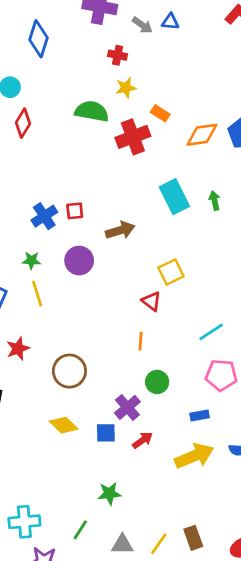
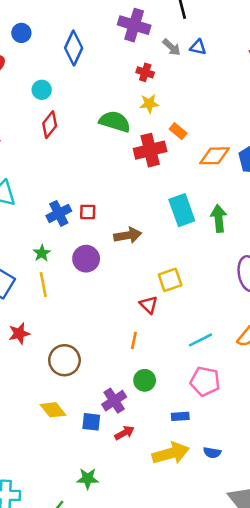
green arrow: (215, 201) -> (219, 218), size x1.5
green star: (31, 260) -> (42, 253), turned 30

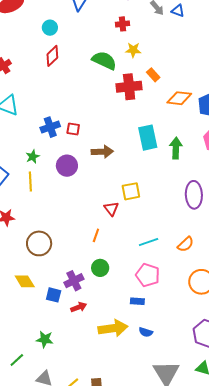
red cross: (145, 72) -> (122, 24), moved, turned -32
blue rectangle: (180, 416) -> (137, 301), moved

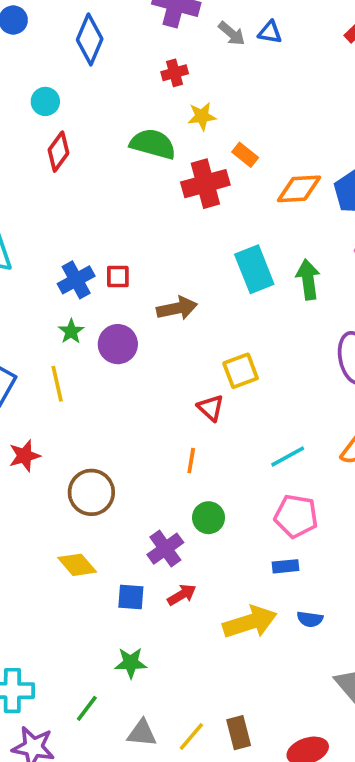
green star: (33, 157) -> (71, 331), moved
blue square: (54, 295) -> (131, 597), moved

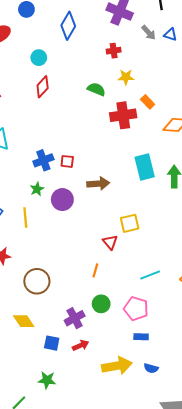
green semicircle: (153, 144) -> (96, 89), size x0.7
pink pentagon: (296, 516) -> (136, 309), moved

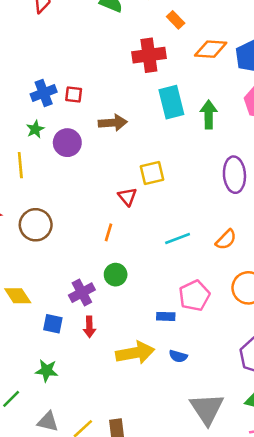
red cross: (123, 115) -> (149, 55), moved
brown circle: (37, 281) -> (36, 225), moved
pink pentagon: (136, 309) -> (194, 296), moved, turned 30
red arrow: (81, 345) -> (89, 327), turned 112

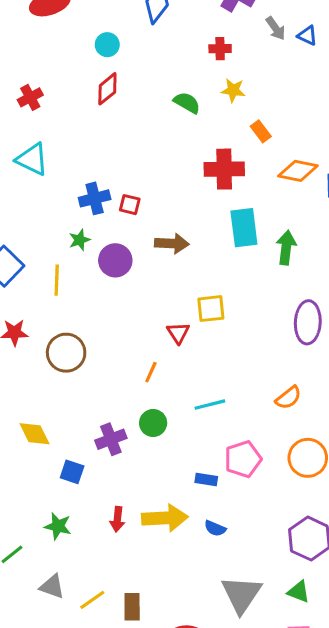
cyan line: (178, 238) -> (210, 405), moved
red arrow: (89, 327) -> (117, 519), moved

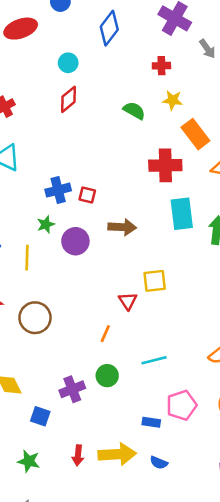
orange rectangle: (261, 131) -> (195, 134), size x1.6

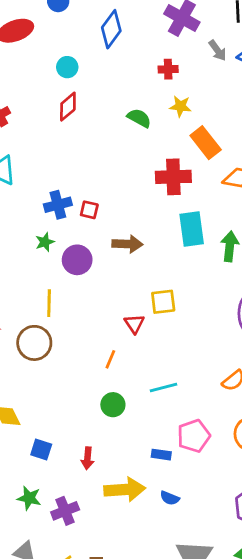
yellow line: (27, 258) -> (49, 303), moved
purple cross: (72, 389) -> (65, 511), moved
red arrow: (78, 455) -> (88, 458), moved

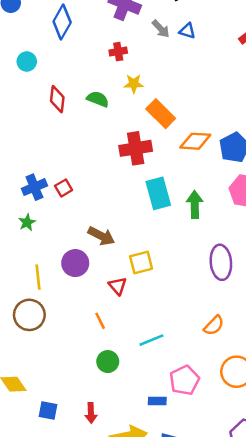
red diamond: (68, 107) -> (57, 99), moved, turned -36
red square: (89, 210) -> (64, 188), turned -36
brown arrow: (127, 244) -> (101, 236), moved, turned 32
purple circle: (77, 260) -> (75, 263), moved
orange line: (110, 359) -> (100, 321), turned -42

